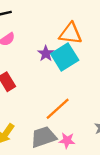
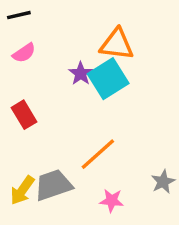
gray trapezoid: (43, 137) -> (53, 185), moved

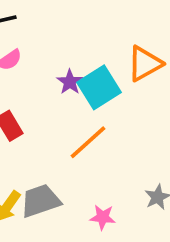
orange triangle: (117, 44) -> (145, 64), moved, turned -36
orange line: (98, 154) -> (88, 142), moved

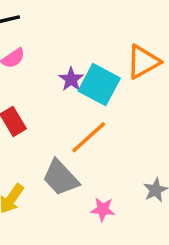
cyan square: (99, 87) -> (99, 85), turned -30
gray trapezoid: (40, 201) -> (61, 178), moved, turned -114

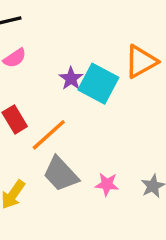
orange line: (89, 137) -> (49, 135), moved
pink star: (103, 209) -> (107, 184), moved

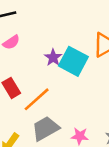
gray trapezoid: (61, 174) -> (45, 128), turned 104

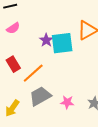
cyan square: (73, 61) -> (62, 43), turned -35

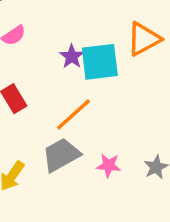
orange line: (33, 73) -> (73, 114), moved

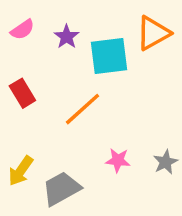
purple star: (72, 57) -> (67, 37), moved
gray trapezoid: (61, 155) -> (61, 189), moved

